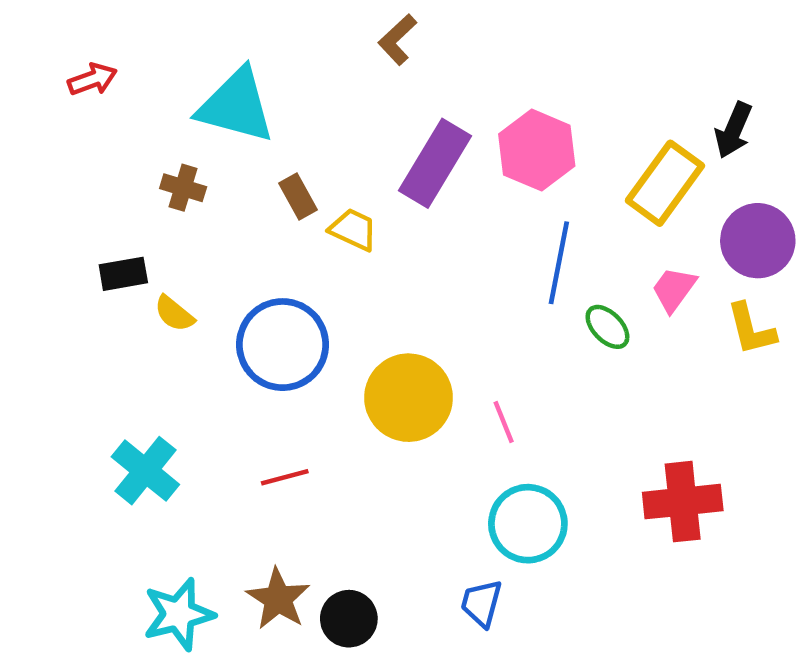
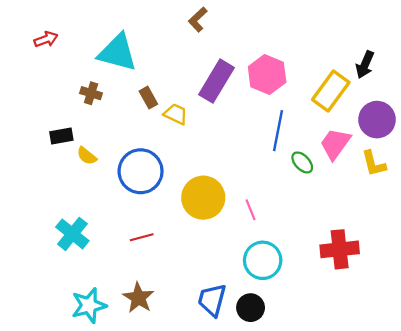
pink trapezoid: (674, 289) -> (335, 144), size x1.4
blue trapezoid: (481, 603) -> (212, 300), moved, size x1.4
black circle: (349, 619) -> (251, 308), moved

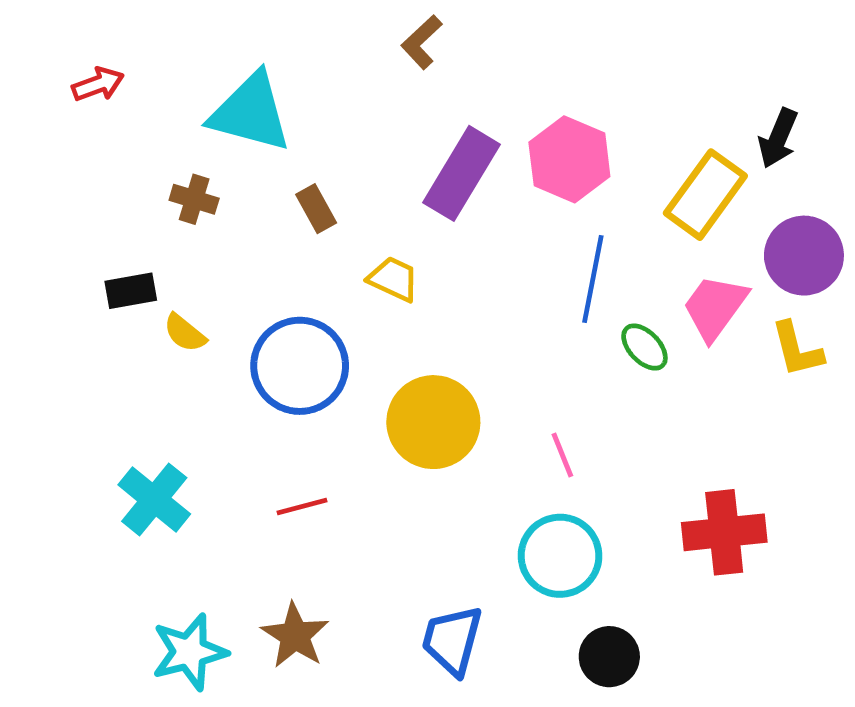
yellow trapezoid: (176, 114) -> (393, 279), moved
pink line: (251, 210) -> (562, 455), moved
black circle: (251, 308) -> (609, 657), moved

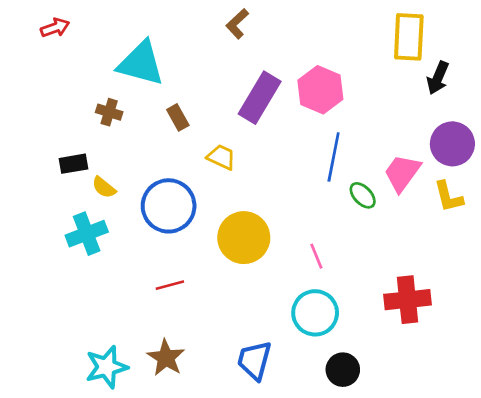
red arrow: (98, 84) -> (55, 28), moved
yellow rectangle: (705, 195) -> (409, 37), moved, turned -33
cyan cross: (154, 499) -> (87, 234), moved, turned 30

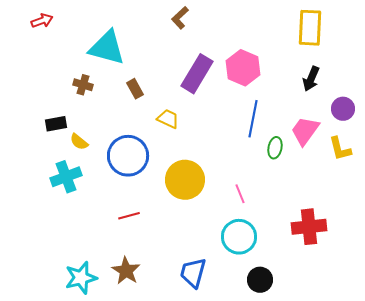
black arrow: (438, 78) -> (311, 79), moved
purple circle: (452, 144) -> (343, 109), size x0.7
green ellipse: (363, 195) -> (275, 148), turned 55

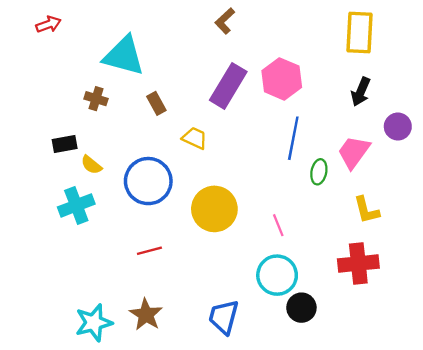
brown L-shape: (180, 18) -> (225, 21), moved
yellow L-shape: (340, 149) -> (366, 210), moved
black circle: (260, 280) -> (301, 308), moved

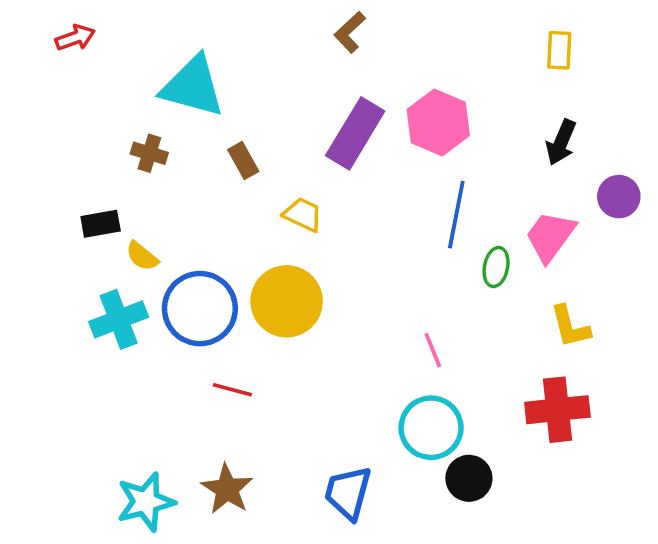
yellow rectangle: (360, 33) -> (559, 50), size x0.6
blue circle: (148, 181) -> (200, 309), moved
yellow circle: (214, 209) -> (287, 301), moved
red line: (149, 251) -> (232, 390), turned 30

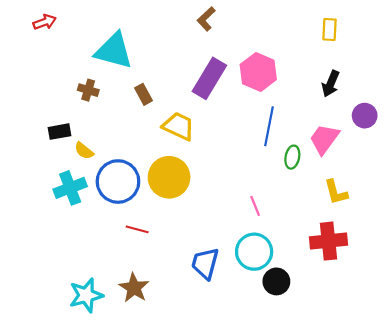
yellow trapezoid: (303, 215) -> (179, 126), size x1.4
blue trapezoid: (348, 493) -> (205, 263), moved

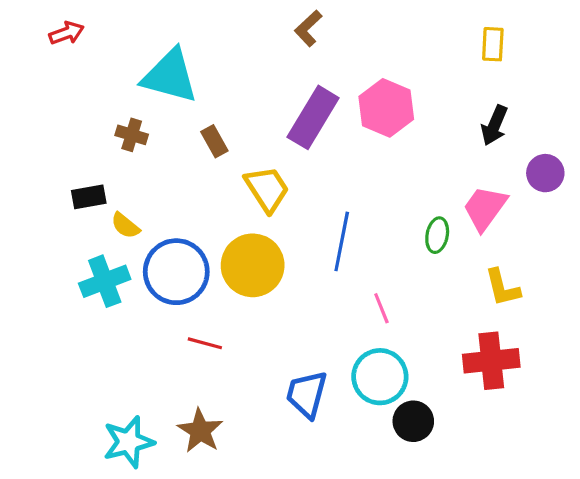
yellow trapezoid: (179, 126) -> (267, 189), turned 32
blue line: (269, 126) -> (342, 241), moved

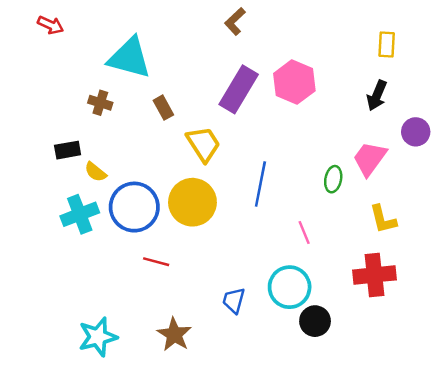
red arrow: (66, 33) -> (51, 25), turned 45
yellow rectangle: (493, 44) -> (387, 44), moved
pink line: (381, 308) -> (304, 233), moved
blue trapezoid: (307, 394) -> (234, 300), size x0.7
brown star: (200, 431) -> (174, 334), moved

